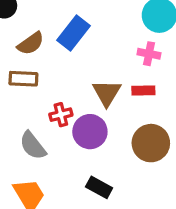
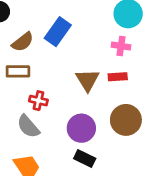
red cross: (61, 115) -> (38, 101), moved, turned 30
purple circle: (90, 132) -> (81, 128), moved

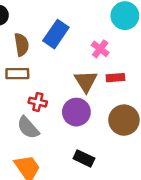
brown semicircle: (23, 42) -> (22, 45), turned -60
pink cross: (121, 46) -> (100, 49), moved, turned 30
purple circle: (81, 128) -> (76, 112), moved

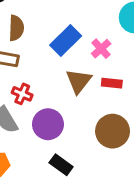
blue rectangle: (56, 34) -> (66, 41), moved
purple circle: (76, 112) -> (48, 124), moved

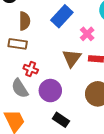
blue rectangle: (66, 41) -> (62, 16), moved

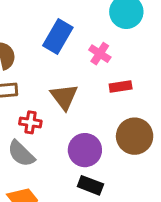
brown triangle: (72, 58) -> (64, 97), moved
purple circle: (50, 91) -> (85, 150), moved

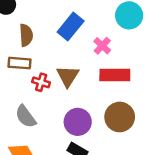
red rectangle: (121, 86) -> (115, 75), size x1.6
red cross: (30, 122) -> (41, 82), moved

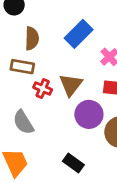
purple circle: (78, 122) -> (89, 114), moved

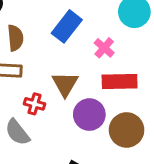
red cross: (43, 88) -> (34, 104), moved

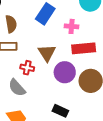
pink cross: (104, 48) -> (72, 26), turned -32

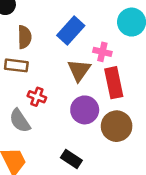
red rectangle: (84, 48) -> (114, 83), turned 75
brown triangle: (47, 53) -> (79, 70), moved

